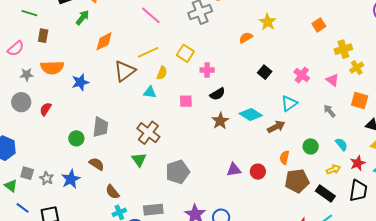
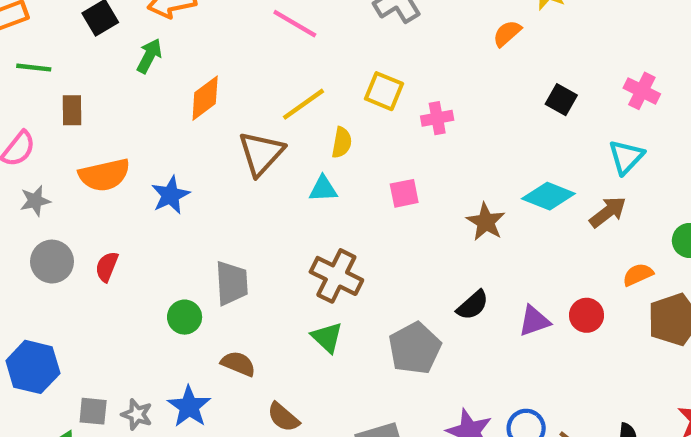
gray star: (27, 75) -> (35, 201), moved
black semicircle: (217, 94) -> (473, 305), moved
orange semicircle: (284, 158) -> (638, 275), turned 64

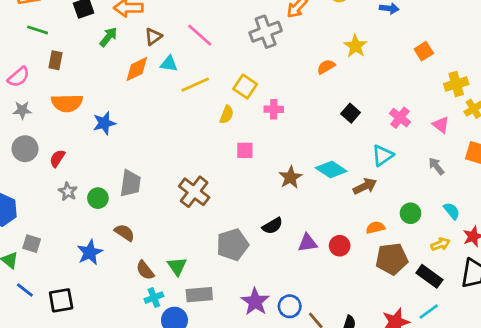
yellow semicircle: (342, 143) -> (227, 115), moved
brown triangle: (261, 153) -> (153, 37), moved, size x0.6
cyan triangle: (323, 189) -> (169, 64), moved
green triangle: (327, 337) -> (177, 266), moved
gray star: (137, 414) -> (68, 191), moved

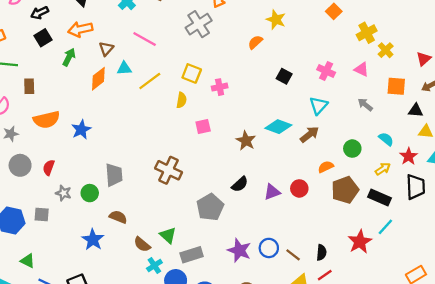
gray square: (32, 244) -> (42, 215), moved

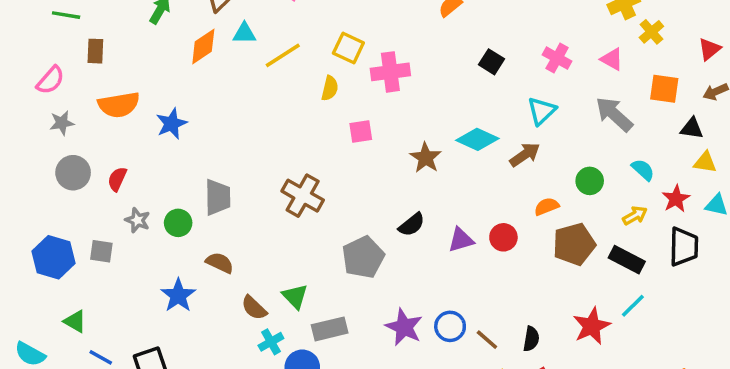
pink cross: (220, 87) -> (390, 72), size x1.5
gray arrow: (365, 105) -> (614, 114), size x1.6

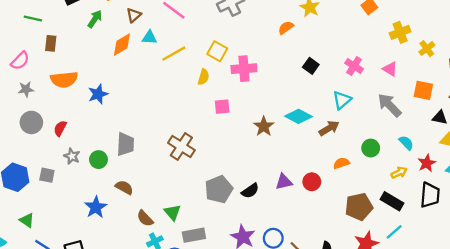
yellow cross: (651, 32) -> (427, 49), moved
black semicircle: (412, 225) -> (250, 191), moved
brown pentagon: (574, 244) -> (359, 207), moved

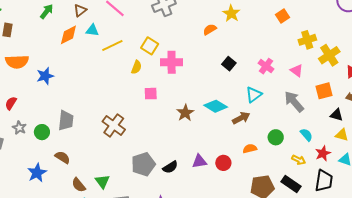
yellow cross: (427, 49) -> (329, 55), size x1.5
orange square: (423, 90) -> (324, 91), turned -30
yellow arrow: (399, 173) -> (299, 160), turned 48

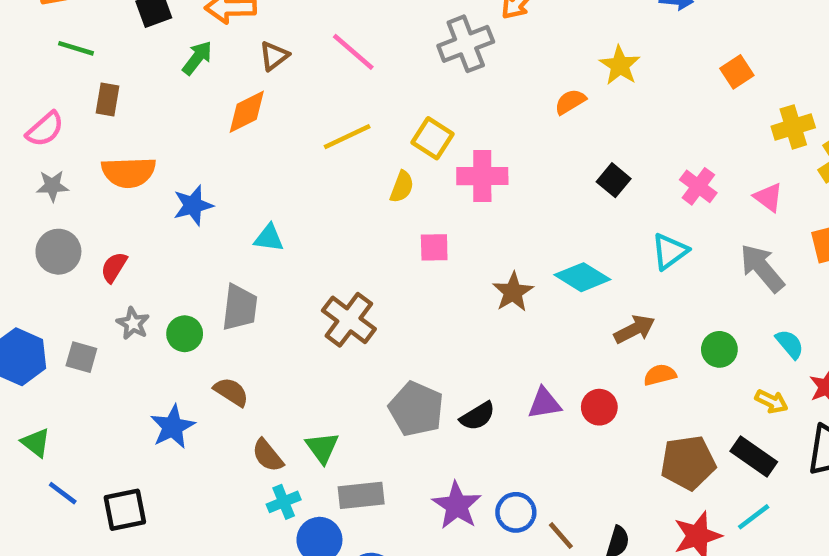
cyan triangle: (92, 30) -> (269, 238), moved
brown arrow: (241, 118) -> (635, 329), moved
gray pentagon: (143, 164) -> (416, 409), turned -30

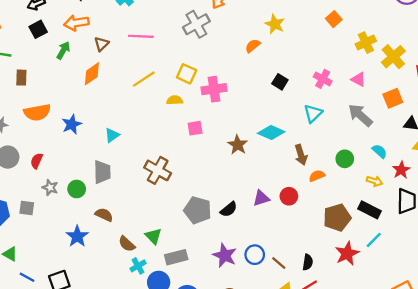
pink line: (353, 52) -> (141, 36), turned -30
yellow semicircle: (402, 187) -> (175, 100), turned -105
cyan triangle: (269, 238) -> (112, 135), turned -35
brown arrow: (635, 329) -> (301, 155), turned 108

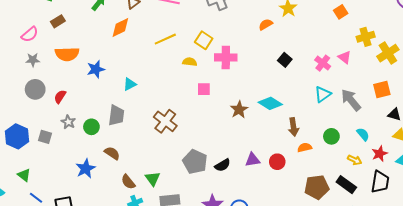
brown rectangle: (21, 78) -> (58, 21), turned 48
pink triangle: (358, 79) -> (345, 57), moved
cyan triangle: (313, 113) -> (323, 94), moved

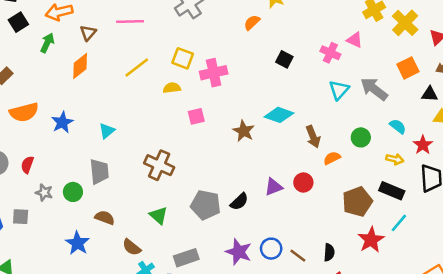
green triangle: (153, 179) -> (159, 215), moved

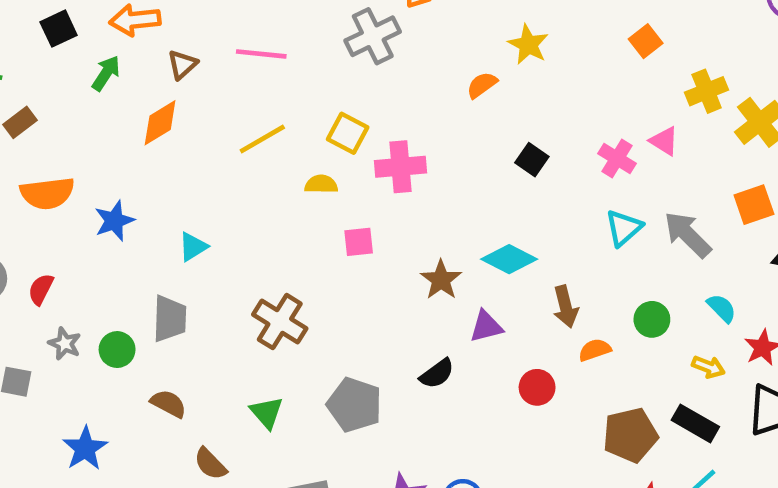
purple triangle: (274, 187) -> (486, 326), moved
black semicircle: (239, 202) -> (437, 374), moved
blue star: (77, 243) -> (85, 448), moved

